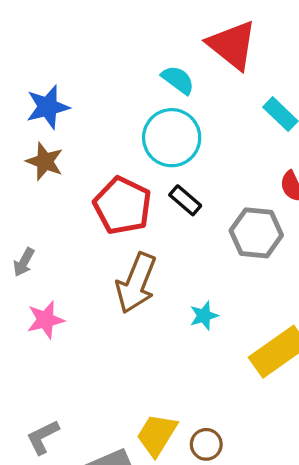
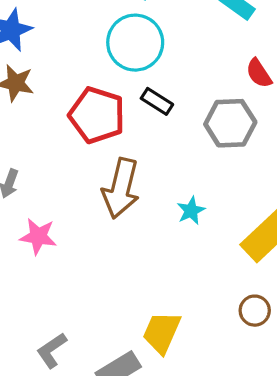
pink star: (46, 320) -> (38, 236), turned 30
brown circle: (206, 444) -> (255, 311), moved

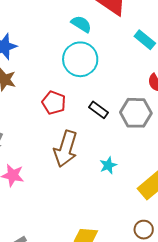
black rectangle: (157, 101) -> (99, 110), moved
red pentagon: (97, 115) -> (54, 103), size x0.7

